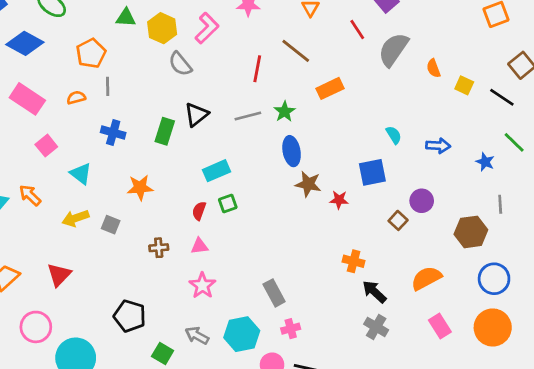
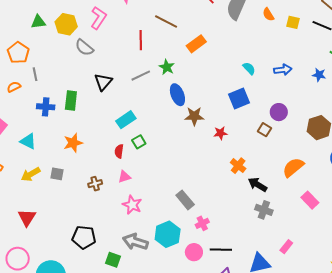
green rectangle: (165, 131) -> (71, 101), moved
red star: (339, 200) -> (220, 133), moved
orange cross: (354, 261) -> (238, 166), turned 35
gray arrow: (197, 335) -> (135, 242), size x1.4

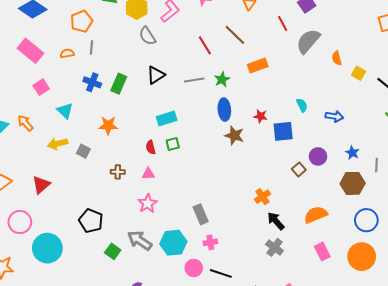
red line: (141, 40) -> (205, 45), turned -48
blue star: (319, 75) -> (352, 153), moved
red star: (220, 133) -> (260, 116), moved
red semicircle: (119, 151) -> (151, 147), turned -40

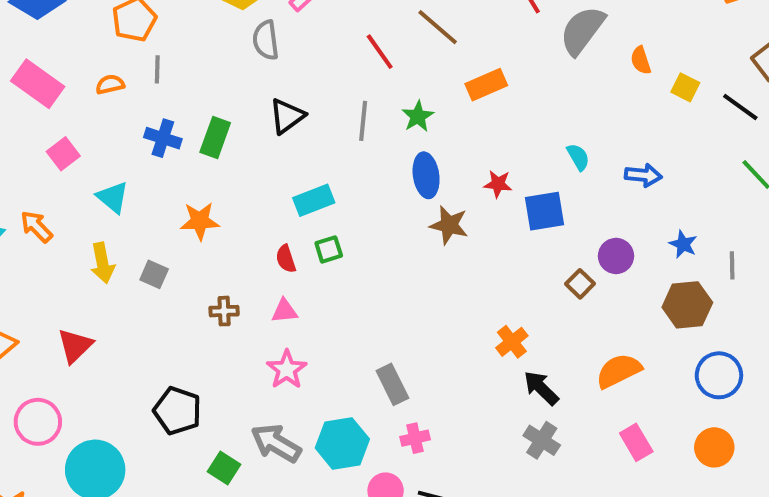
gray semicircle: (147, 36) -> (266, 40), turned 30
gray line: (194, 80) -> (363, 121), turned -72
yellow arrow: (58, 144) -> (102, 263), turned -84
orange circle: (362, 257) -> (714, 447), size x0.7

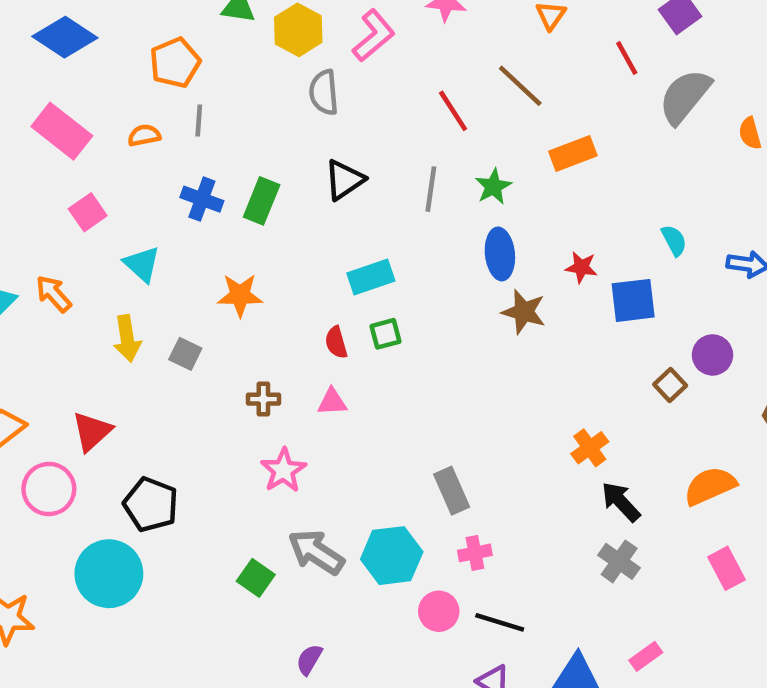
pink star: (287, 369) -> (283, 470), moved
black pentagon: (177, 411) -> (151, 504), moved
pink circle: (38, 422) -> (49, 489), moved

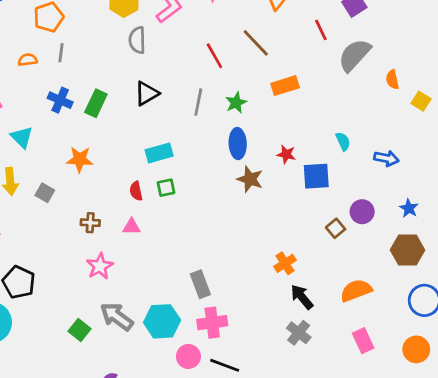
pink cross: (475, 553) -> (212, 323), size x1.5

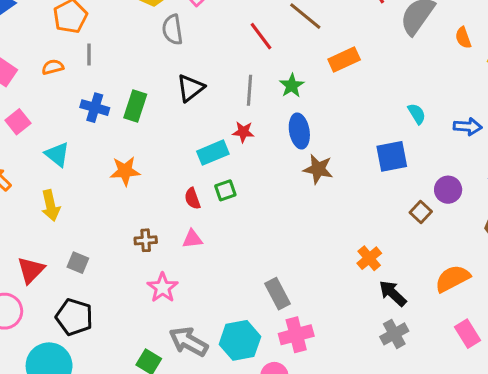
red star: (286, 154) -> (243, 132), moved
gray square: (45, 193) -> (78, 263), moved
gray cross: (299, 333) -> (394, 334), turned 30

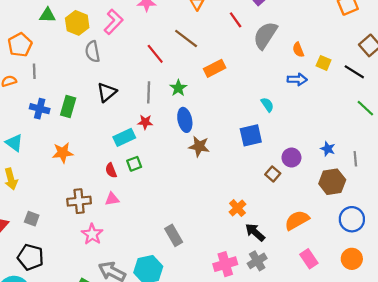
blue arrow: (468, 127) -> (297, 79), moved
brown cross: (146, 240) -> (79, 201), size x1.5
pink cross: (296, 335) -> (225, 264), moved

